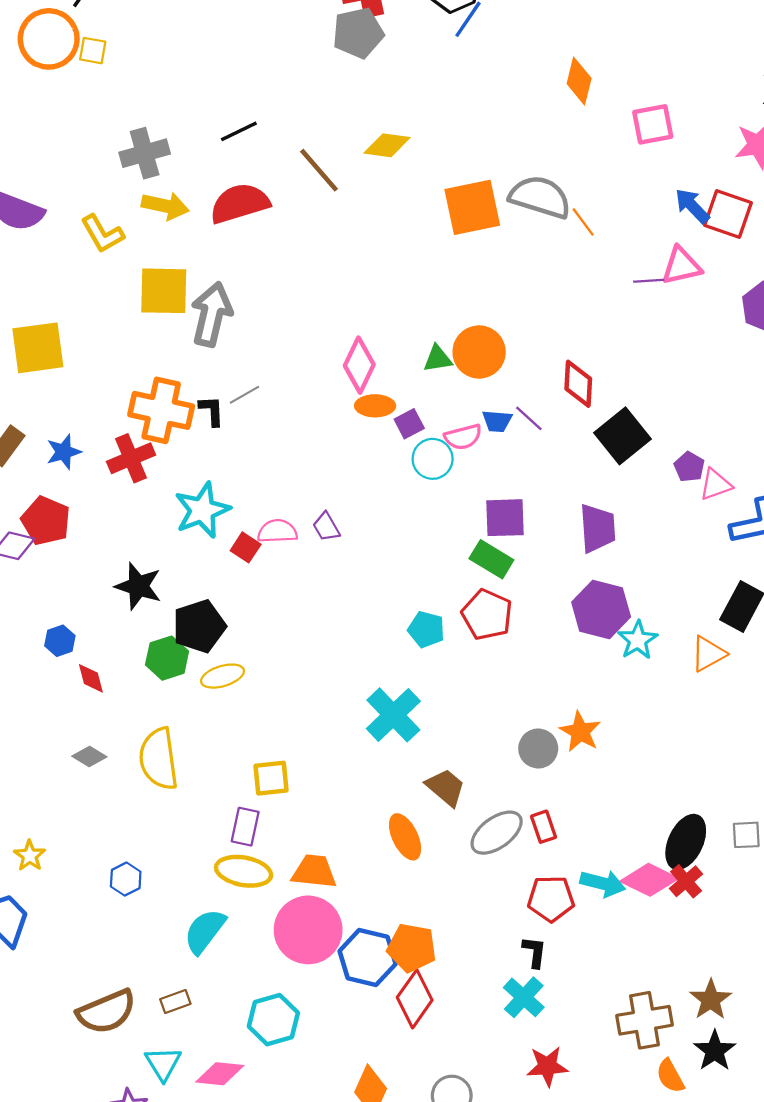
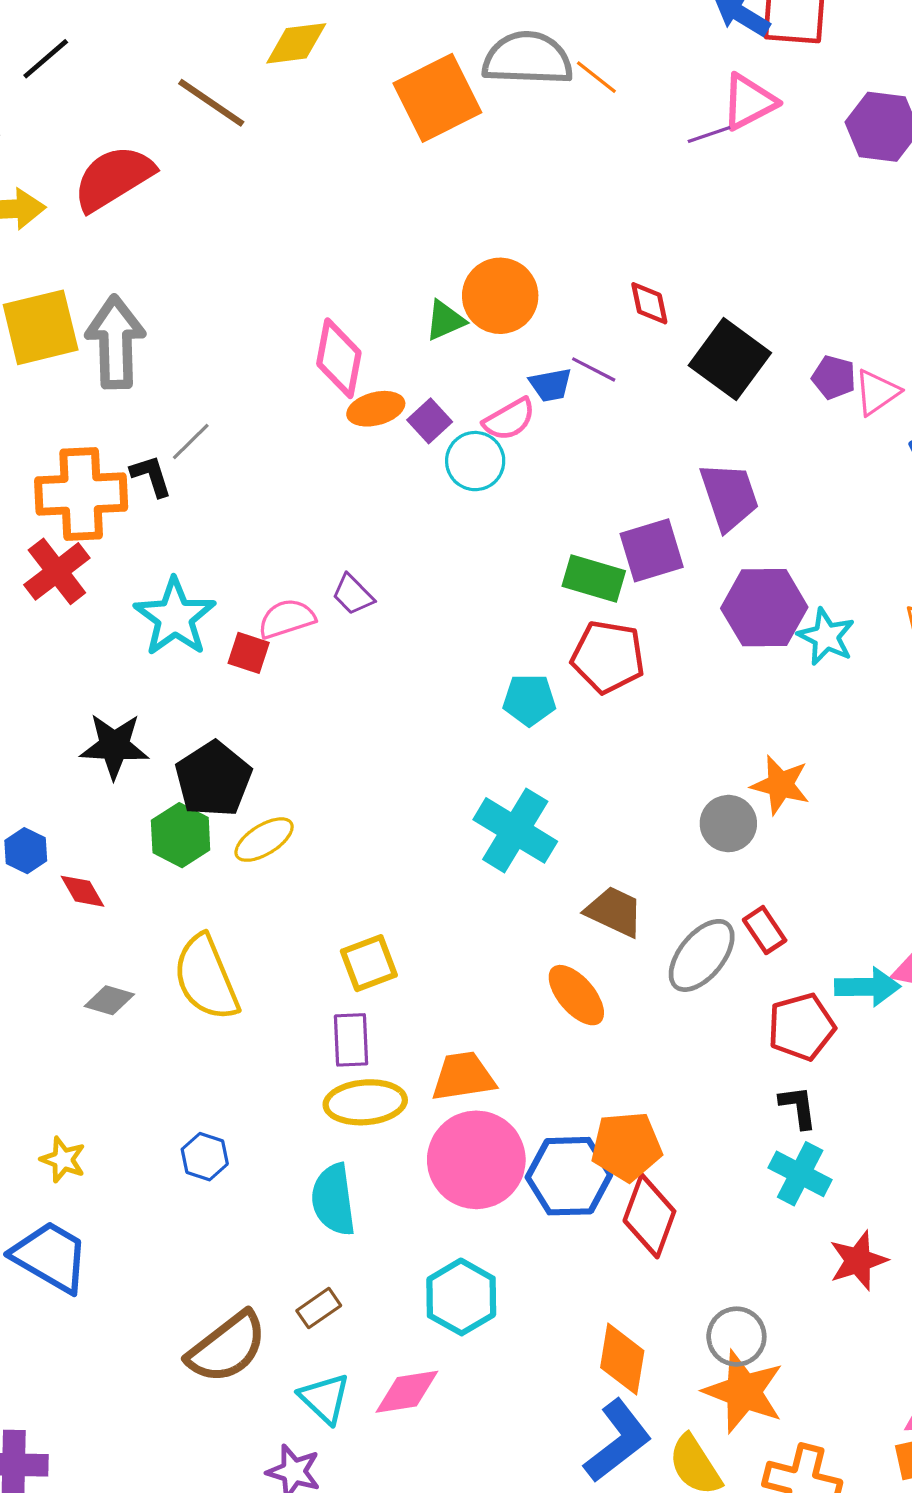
black line: (239, 131) -> (46, 59), moved
red diamond: (578, 384) -> (649, 303), size x0.7
purple square: (505, 518) -> (652, 550), moved
cyan semicircle: (205, 931) -> (333, 1200), turned -30

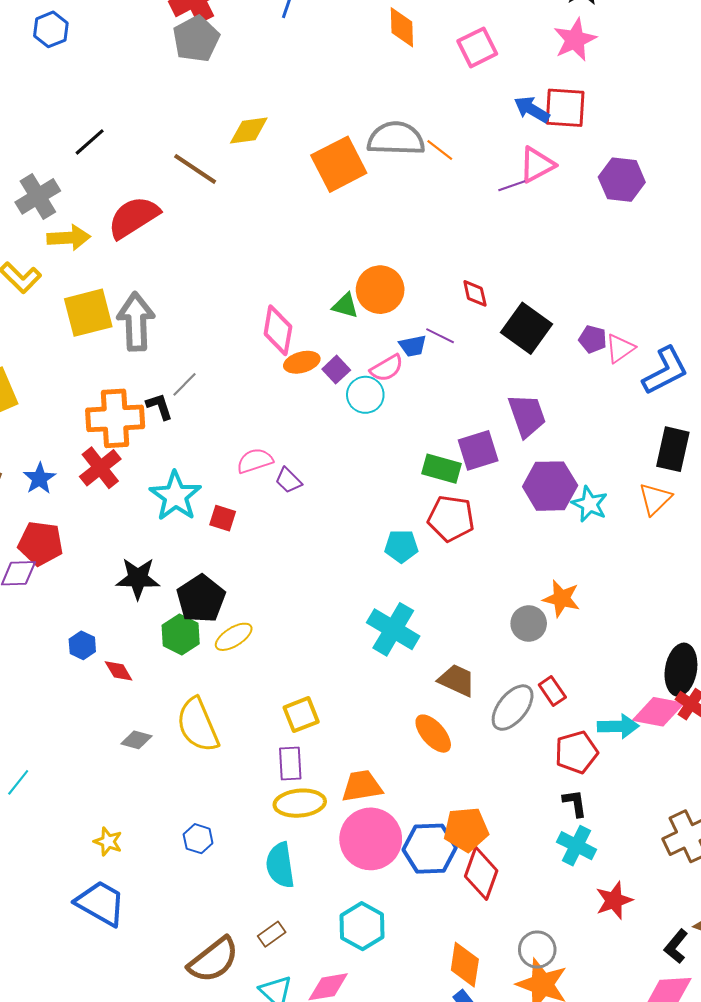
green triangle: (445, 320) -> (345, 306), turned 40
pink semicircle: (287, 619) -> (255, 461), moved

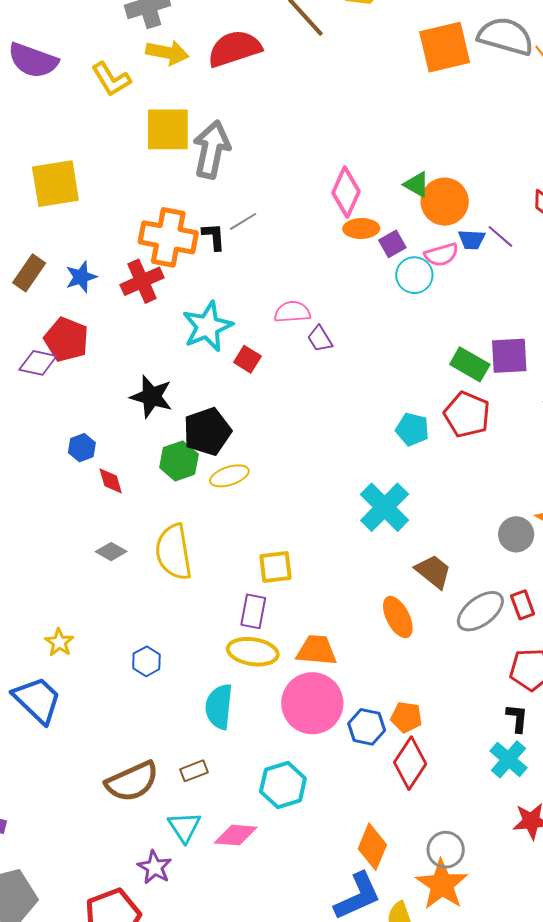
orange circle: (380, 290) -> (445, 202), moved
orange pentagon: (466, 829) -> (406, 717), size x0.7
blue hexagon: (430, 849) -> (367, 727), size x0.7

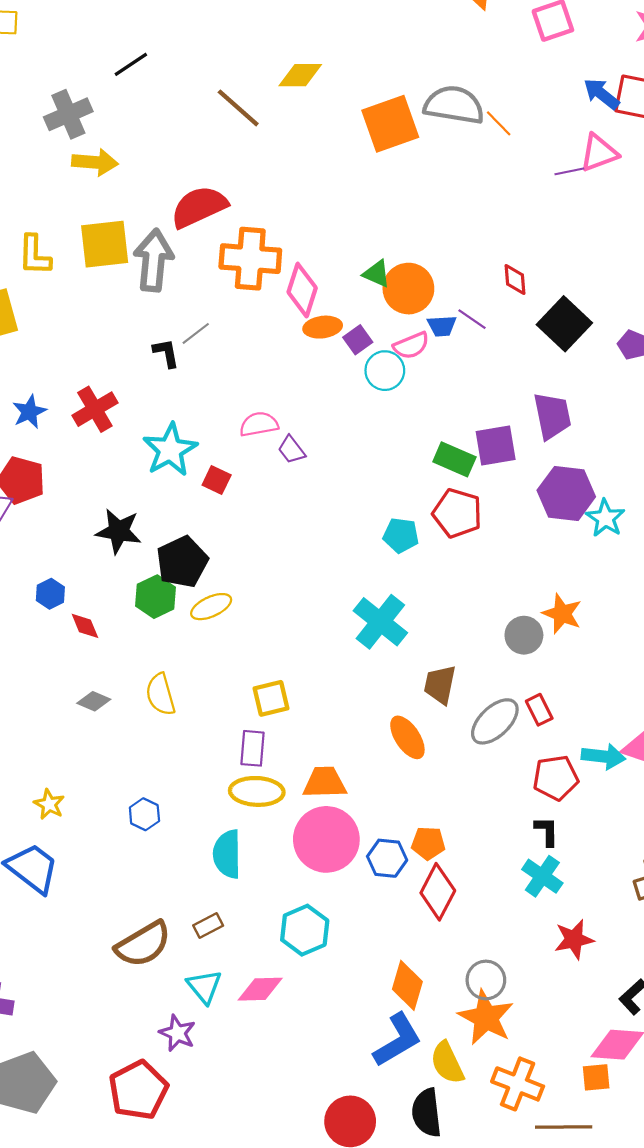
red semicircle: (234, 49) -> (199, 207), moved
yellow L-shape: (111, 79) -> (35, 255), moved, turned 39
orange cross: (168, 237) -> (250, 259), moved
yellow semicircle: (174, 552) -> (160, 694), size x0.7
brown trapezoid: (433, 571) -> (440, 685), turned -111

